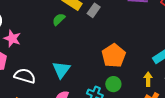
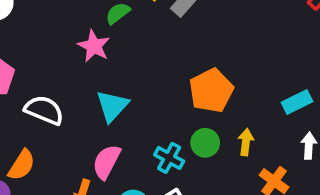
pink star: (12, 38) -> (94, 46), moved
yellow arrow: (148, 79) -> (246, 142), moved

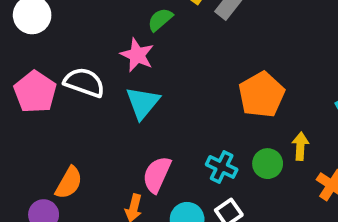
cyan triangle: (112, 106) -> (143, 103), moved
white semicircle: (44, 110) -> (84, 82), moved
green circle: (205, 143) -> (268, 164), moved

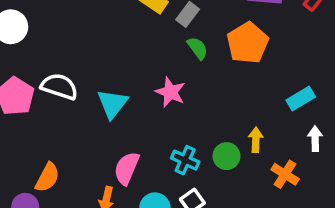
green semicircle: (160, 20) -> (197, 48), moved, turned 95
pink star: (137, 55) -> (170, 92), moved
orange pentagon: (262, 95) -> (248, 43), moved

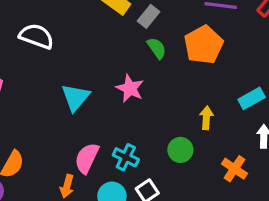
white semicircle: (59, 87) -> (36, 36), moved
yellow arrow: (256, 140) -> (206, 118), moved
cyan cross: (185, 160) -> (126, 157), moved

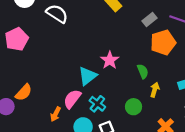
gray rectangle: (148, 16) -> (150, 20), moved
green semicircle: (157, 48) -> (143, 71), moved
cyan triangle: (75, 97) -> (88, 76), moved

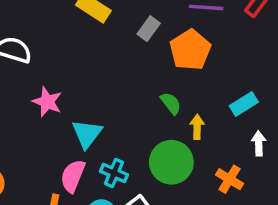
gray rectangle: (150, 20) -> (149, 29), moved
pink star: (110, 60) -> (47, 102), moved
green circle: (134, 107) -> (171, 162), size x1.6

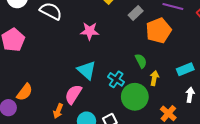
pink star: (47, 102) -> (90, 31), moved, turned -30
cyan triangle: (87, 134) -> (87, 70), turned -36
cyan cross: (114, 173) -> (116, 79), moved

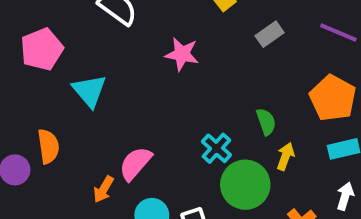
orange pentagon: (159, 30) -> (333, 98), moved, turned -30
cyan triangle: (87, 70) -> (89, 91), moved
orange semicircle: (25, 92) -> (48, 146), turned -54

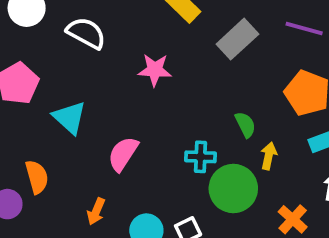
gray rectangle: (270, 34) -> (237, 39), size x1.5
cyan cross: (216, 148) -> (200, 157), turned -32
pink semicircle: (135, 164) -> (123, 154), moved

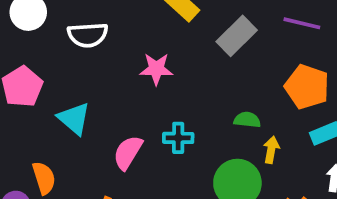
white semicircle: (86, 33) -> (88, 35), turned 150
green semicircle: (245, 125) -> (247, 120), turned -55
cyan cross: (200, 157) -> (178, 138), moved

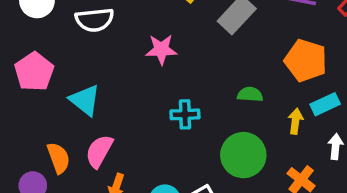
yellow arrow: (271, 150) -> (295, 121), moved
pink semicircle: (128, 152) -> (99, 151), moved

